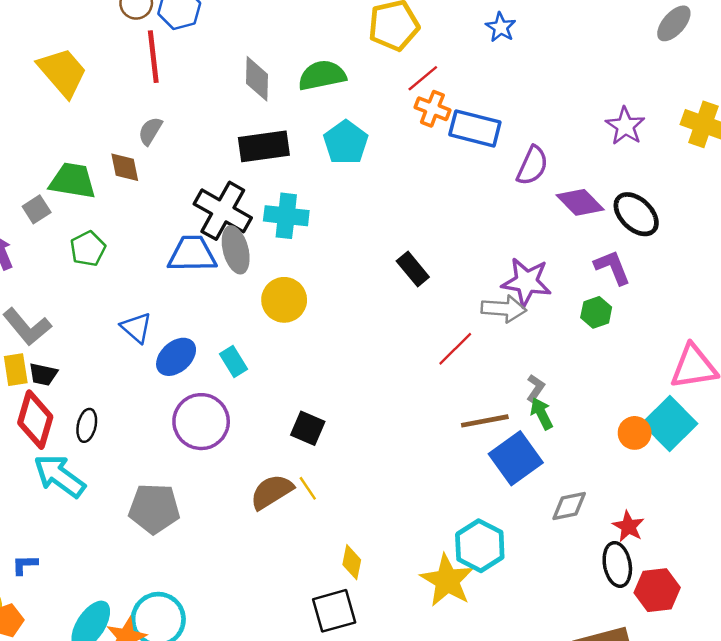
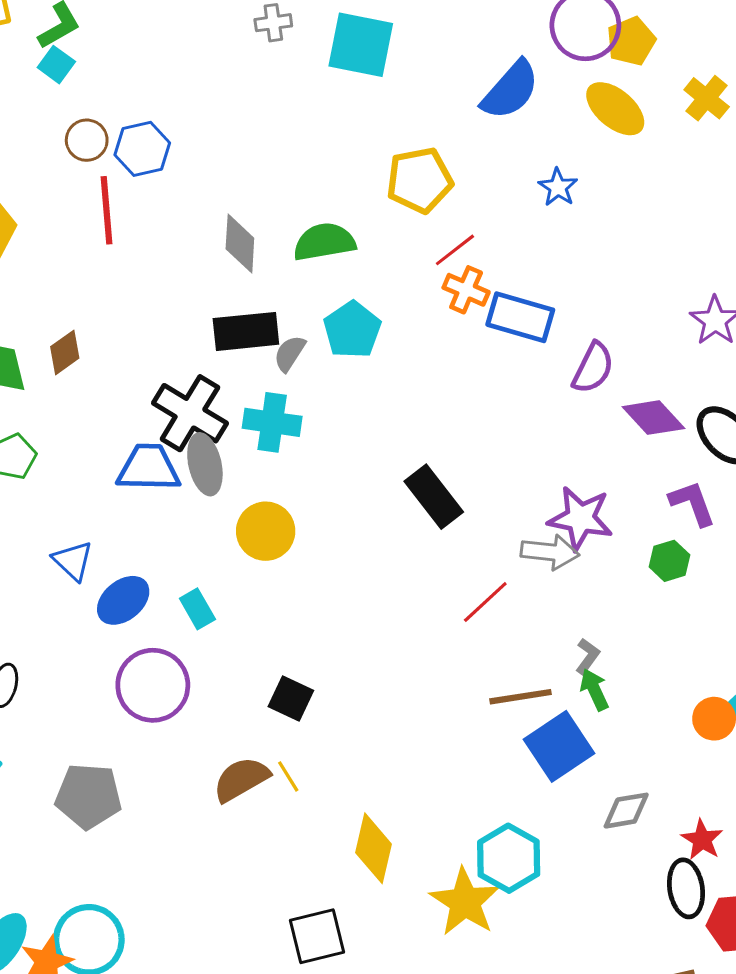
gray semicircle: (150, 131) -> (290, 353), moved
brown diamond: (125, 167) -> (65, 352), turned 64
black rectangle: (413, 269) -> (434, 497), size x1.4
yellow diamond: (352, 562) -> (374, 848), moved, size x1.5

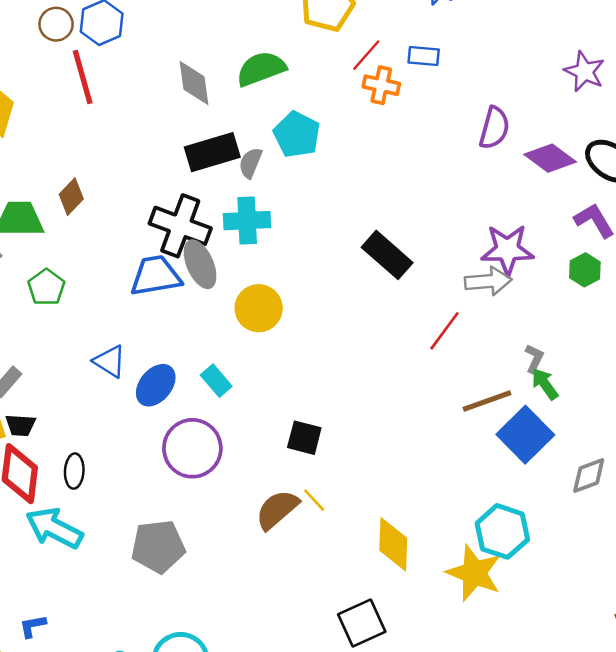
blue rectangle: (520, 317) -> (424, 56), moved, size x0.6

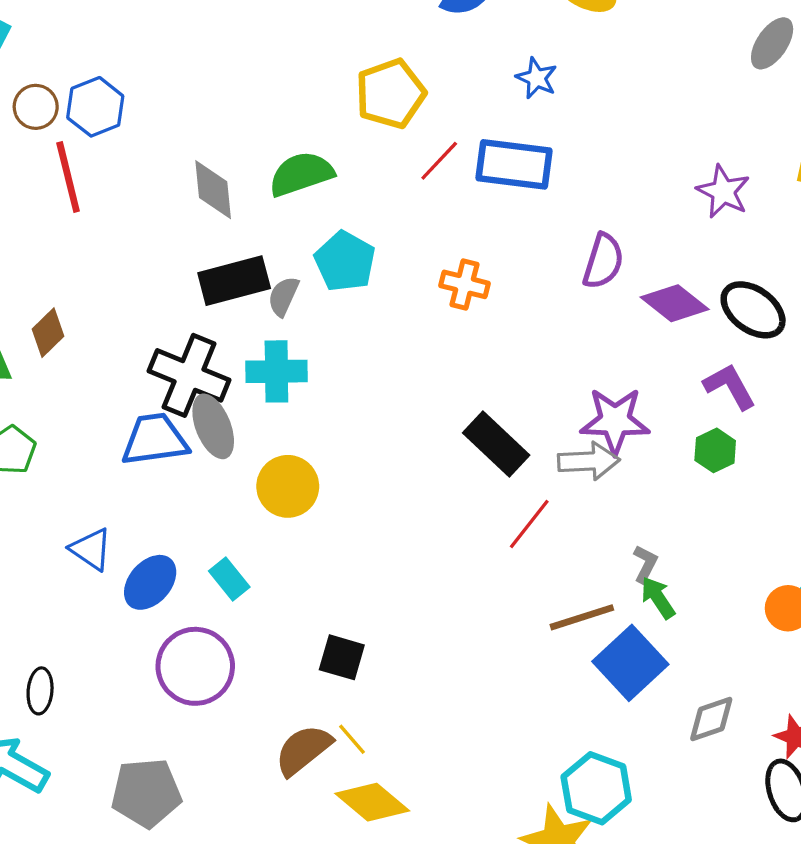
blue rectangle: (424, 56) -> (514, 164), size x1.8
orange cross: (381, 85) -> (464, 284), moved
black rectangle: (387, 255) -> (496, 444), moved
yellow diamond: (393, 544) -> (372, 802), moved, turned -54

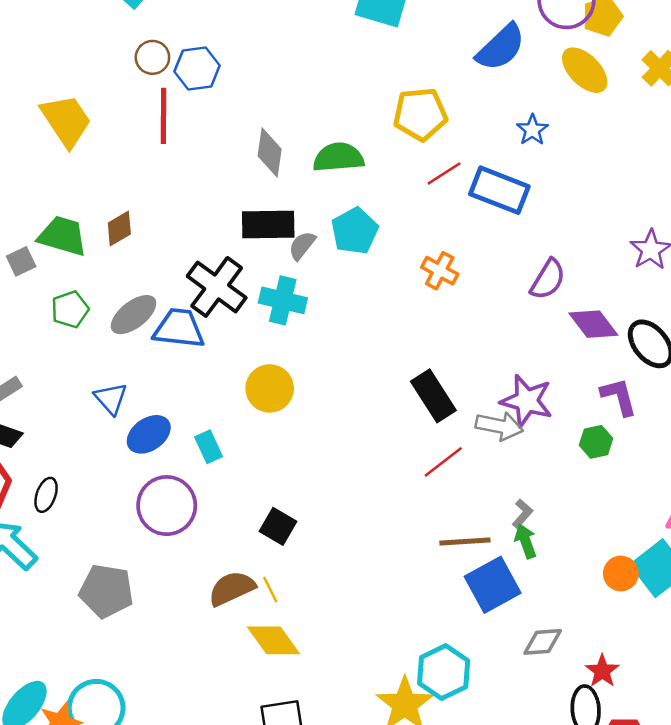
gray ellipse: (213, 426) -> (134, 315), moved, turned 60

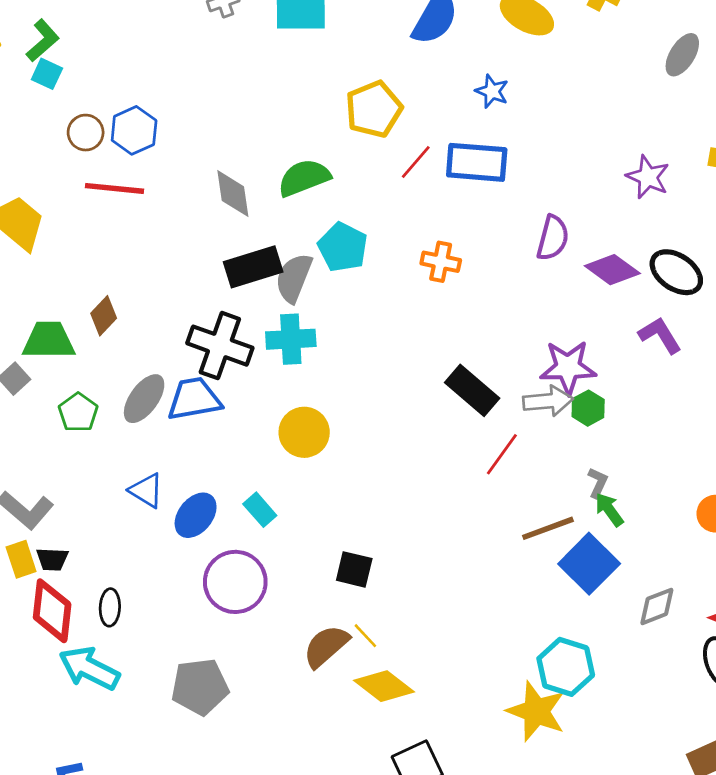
red line: (164, 116) -> (114, 188), turned -68
gray semicircle: (302, 246) -> (294, 278), size x1.5
green hexagon: (596, 442) -> (588, 408), moved

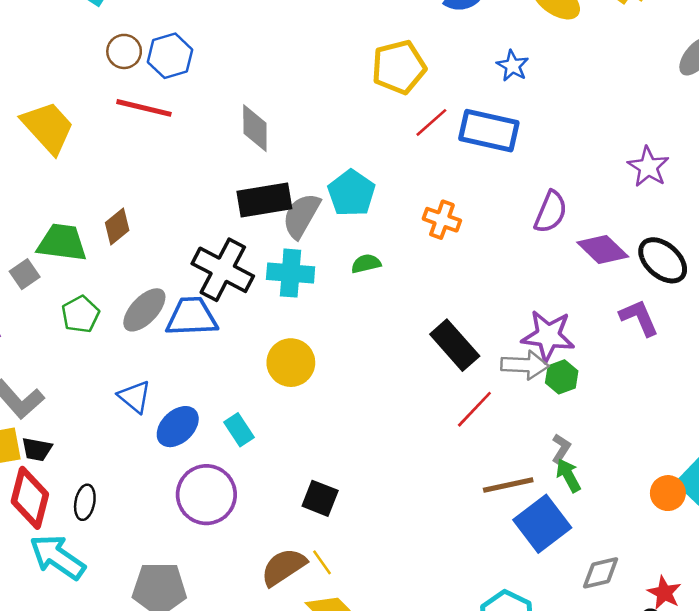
green semicircle: (304, 178) -> (366, 264), moved, size x0.6

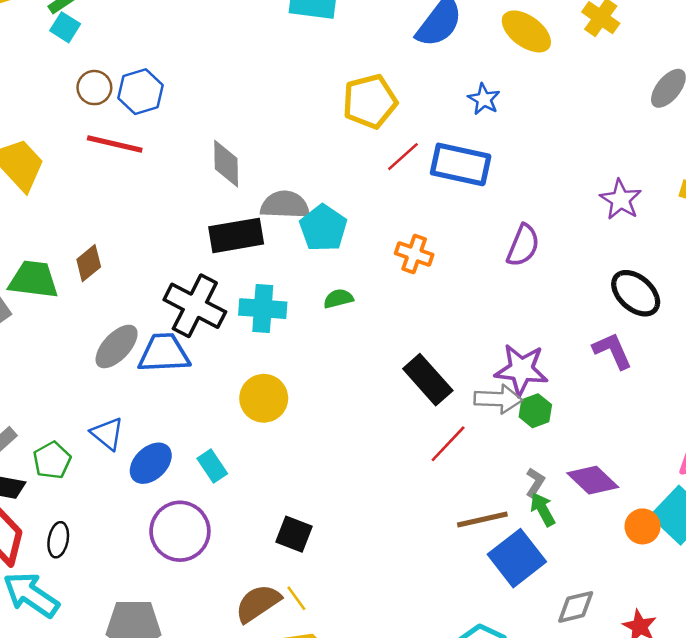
gray semicircle: (301, 216) -> (285, 205), moved, turned 63
purple diamond: (603, 249) -> (593, 480), moved
green pentagon: (80, 314) -> (52, 460), moved

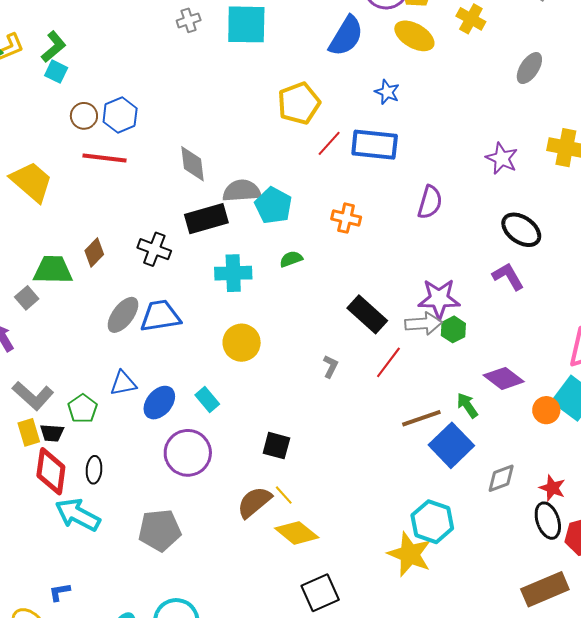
black cross: (195, 306) -> (154, 249), moved, size x0.7
blue triangle: (107, 434) -> (123, 383), turned -44
gray L-shape: (535, 482) -> (331, 366), moved

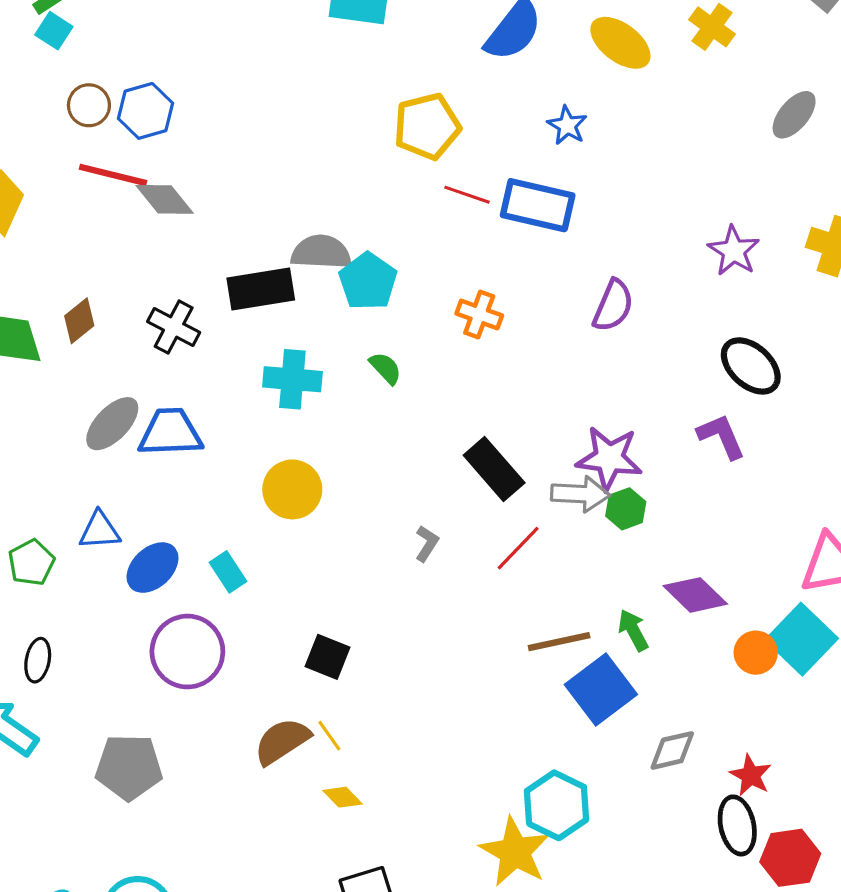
red line: (329, 143) -> (467, 195), turned 60
gray diamond: (193, 164) -> (165, 199), moved, turned -39
green semicircle: (291, 259) -> (385, 368), turned 60
yellow diamond: (297, 533) -> (343, 797), size x0.6

